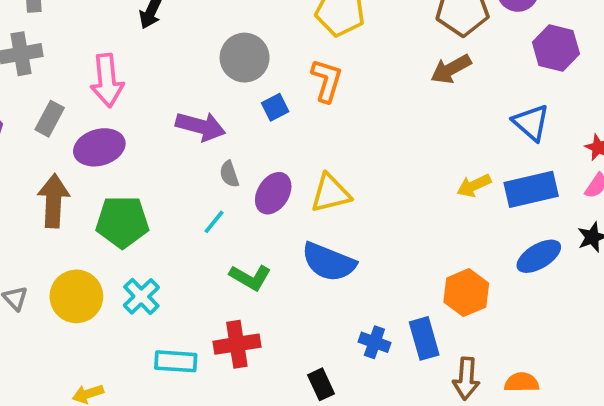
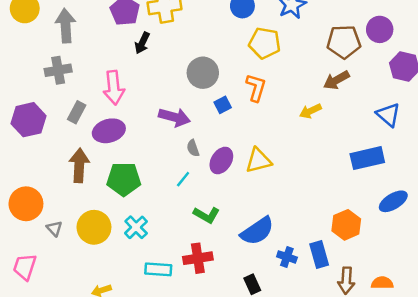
yellow arrow: (474, 186) -> (310, 111), moved
blue rectangle: (531, 189) -> (367, 158), moved
blue semicircle: (329, 262) -> (257, 231), moved, turned -56

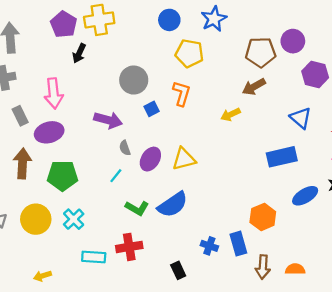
gray rectangle: (77, 112) -> (20, 116), turned -54
blue semicircle: (257, 231) -> (173, 205), moved

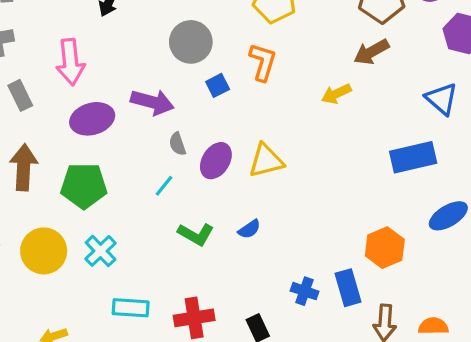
purple ellipse: (49, 132) -> (92, 119), moved
blue semicircle: (173, 205) -> (249, 229), size x0.5
red cross: (129, 247) -> (194, 318), moved

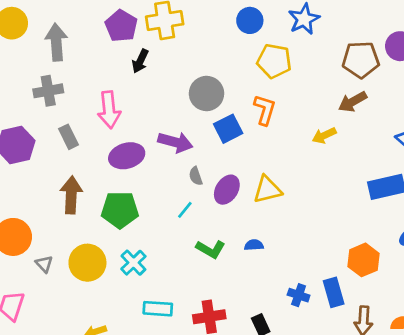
blue square: (218, 85) -> (228, 129), size x1.5
blue semicircle: (249, 229) -> (254, 245), turned -150

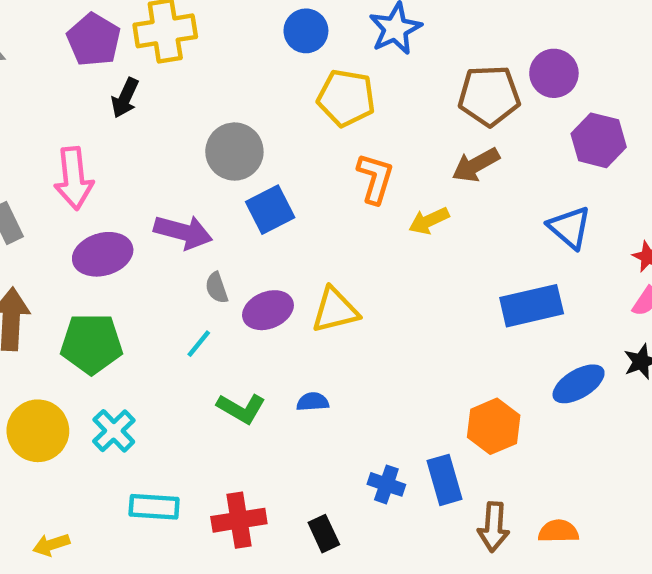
orange L-shape: (265, 110) -> (375, 178), moved
purple ellipse: (227, 190) -> (268, 310), turned 36

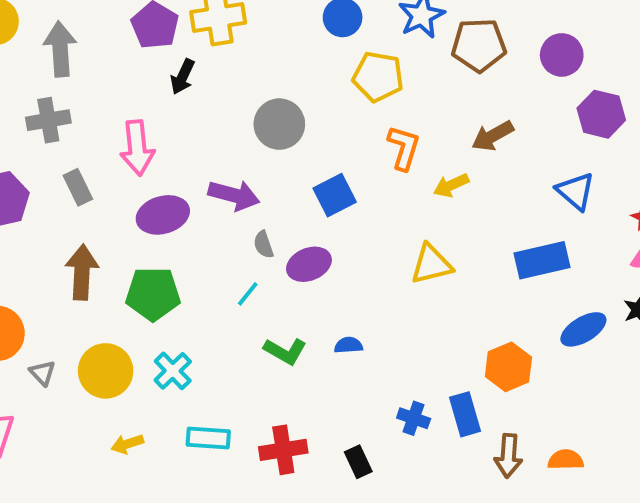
brown pentagon: (489, 96) -> (479, 45), moved
blue square: (270, 210) -> (335, 195), moved
yellow triangle: (335, 310) -> (431, 264), moved
yellow arrow: (51, 545) -> (127, 444), moved

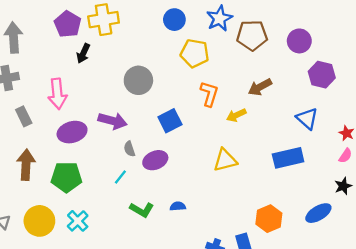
blue ellipse: (583, 329) -> (318, 213), moved

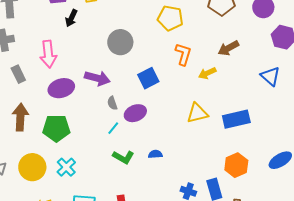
blue rectangle: (288, 158) -> (236, 119), moved
cyan line: (120, 177) -> (113, 128), moved

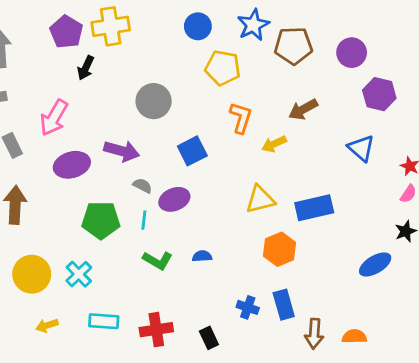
pink arrow: (48, 54) -> (54, 118), turned 36
gray semicircle: (112, 103) -> (142, 186), turned 136
green pentagon: (56, 128) -> (101, 220), moved
cyan line: (113, 128) -> (144, 220), turned -32
orange hexagon: (236, 165) -> (280, 249), moved

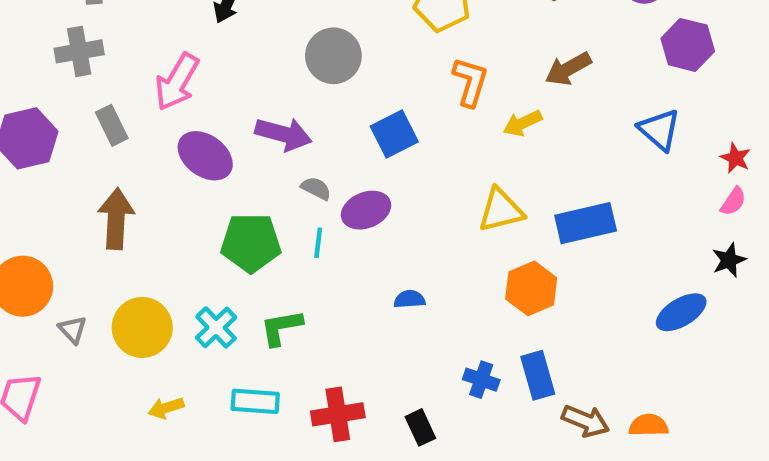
purple ellipse: (72, 165) -> (205, 156), turned 52
green L-shape: (158, 260) -> (281, 327), moved, turned 140
brown arrow: (314, 334) -> (586, 421), turned -72

